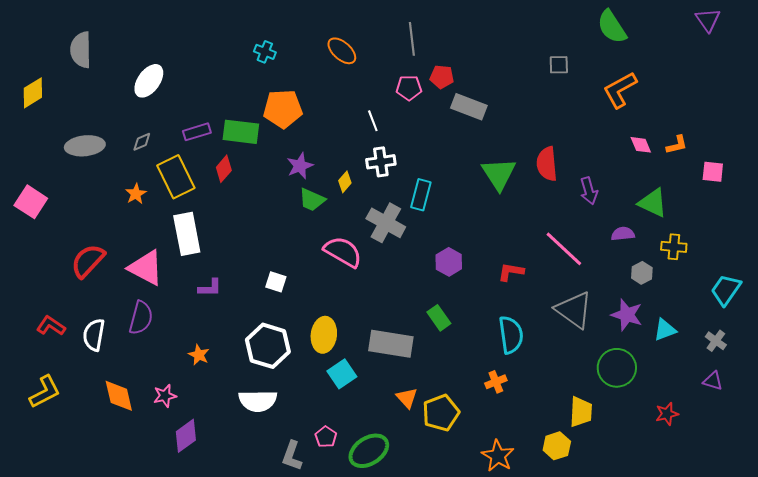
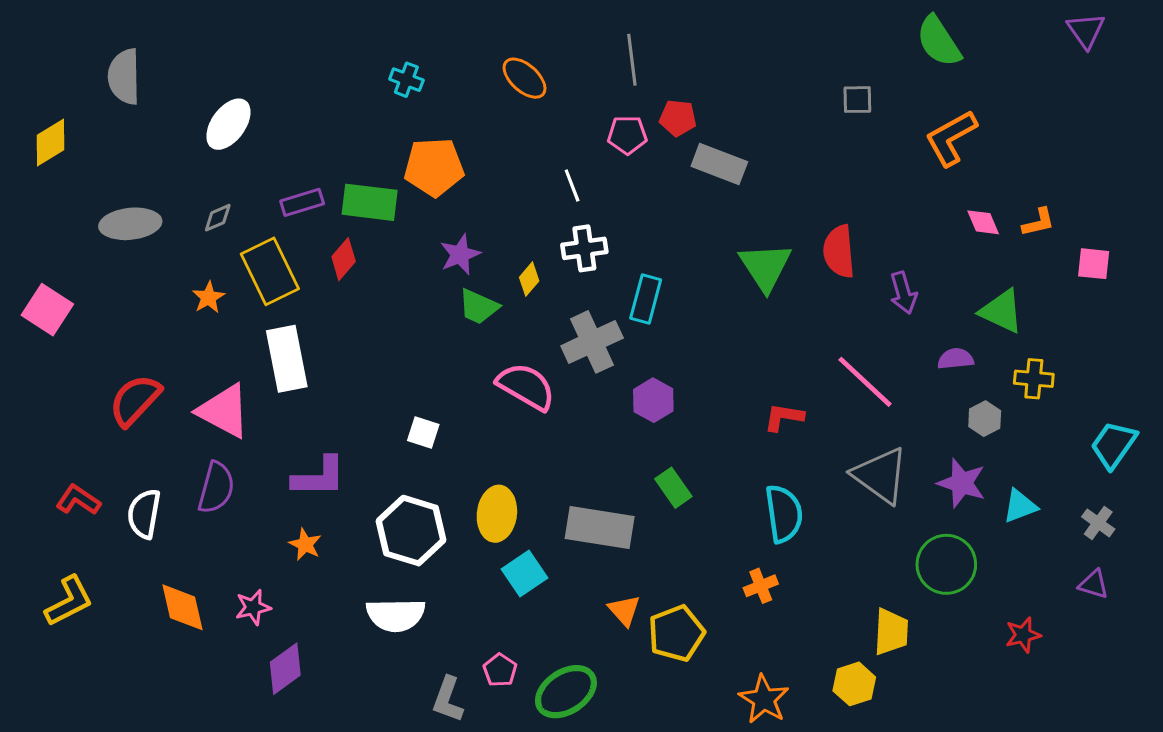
gray cross: (386, 223) -> (592, 342), turned 36
purple hexagon: (449, 262) -> (653, 400), moved
purple L-shape: (210, 288) -> (319, 477), moved, size x1.5

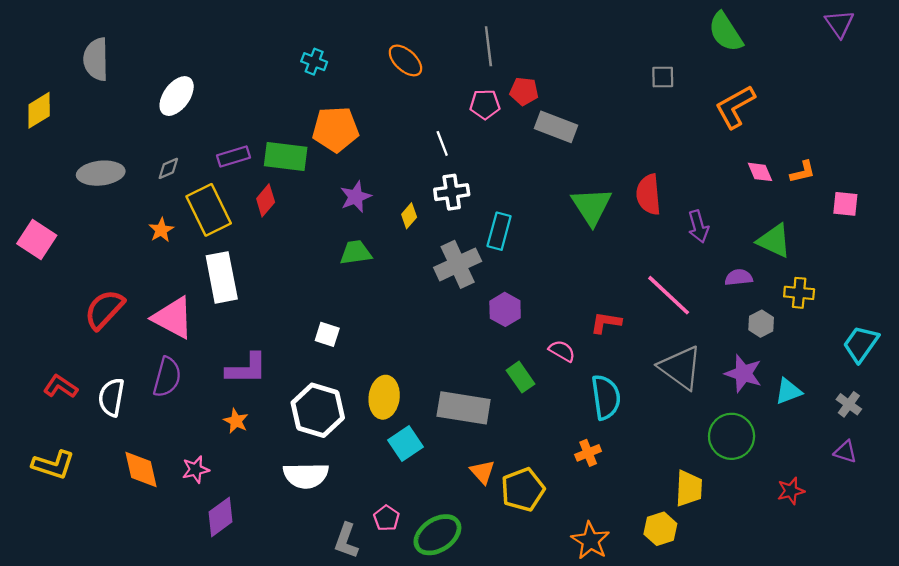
green trapezoid: (478, 307) -> (356, 253), moved, turned 148
pink semicircle: (526, 386) -> (562, 351), moved, size x0.6
yellow L-shape: (69, 601) -> (53, 465), turned 45

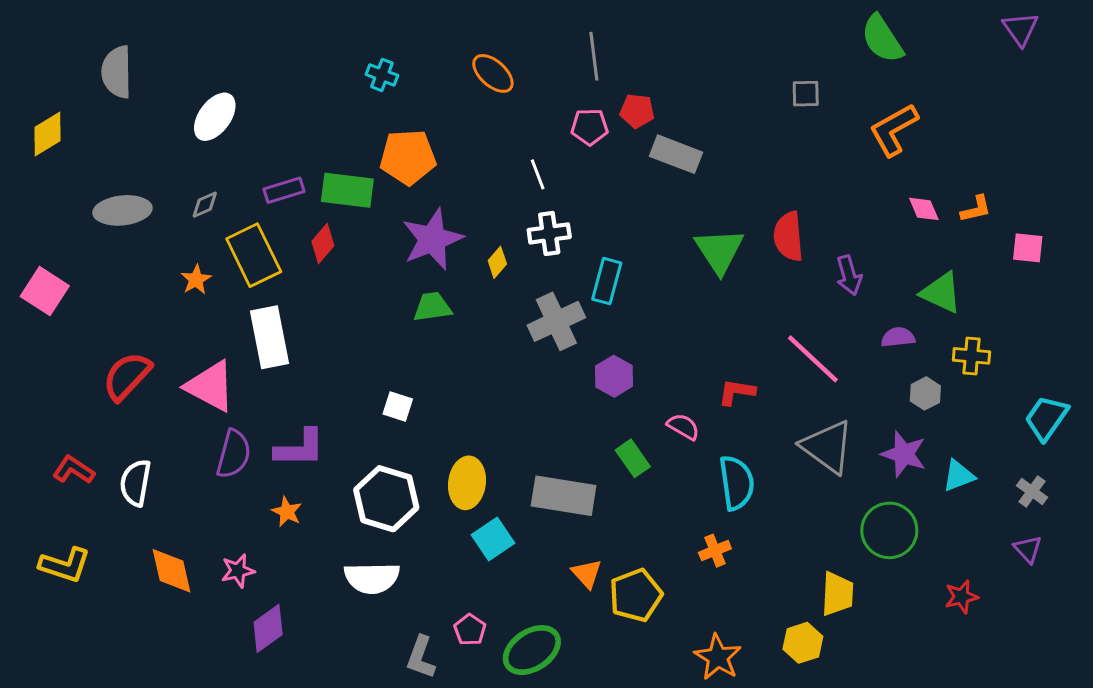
purple star: (356, 197) -> (432, 239), size x1.6
purple semicircle: (167, 377) -> (233, 454), moved
purple triangle: (845, 452) -> (1028, 549), turned 30

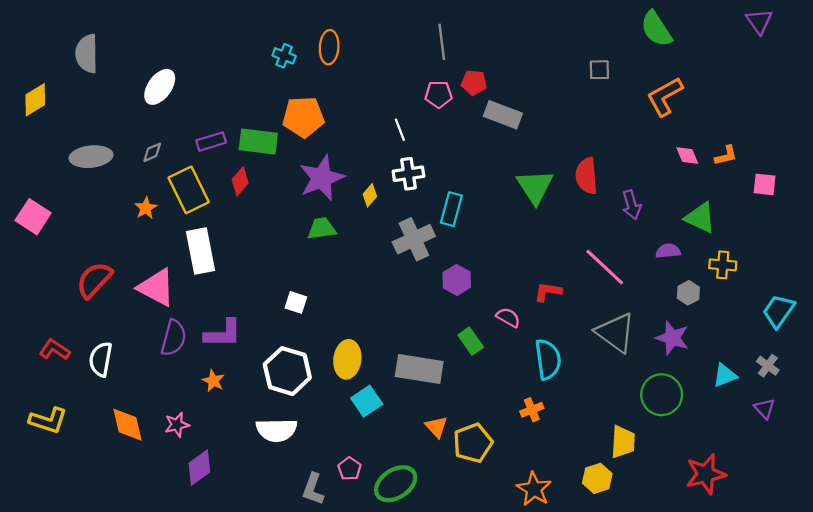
orange ellipse: (493, 73) -> (329, 47), moved, turned 52
cyan triangle: (959, 476) -> (725, 375), moved
red star: (961, 597) -> (706, 474), moved, size x1.6

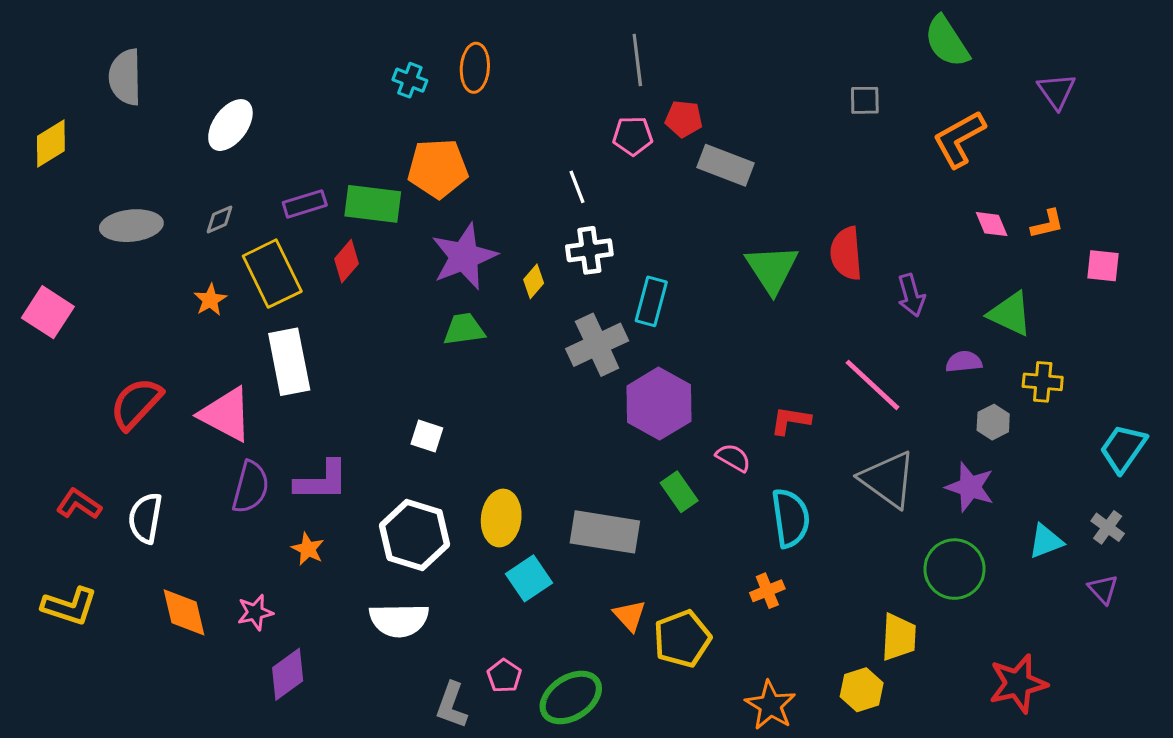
purple triangle: (759, 21) -> (1057, 91), moved
purple hexagon: (457, 280) -> (659, 404), size x1.6

